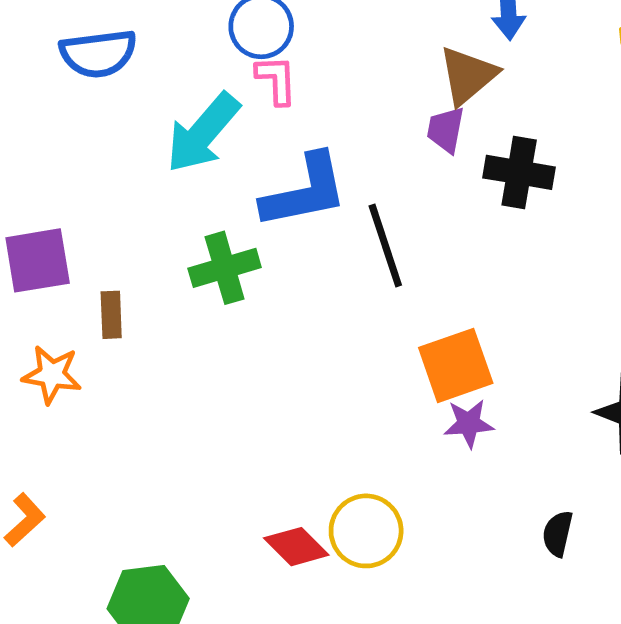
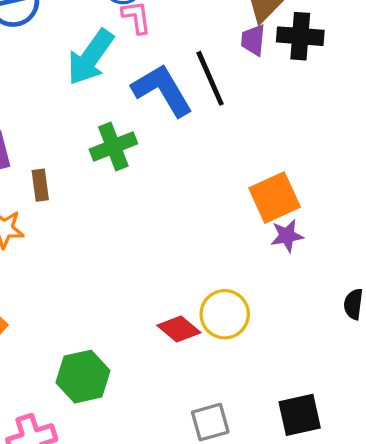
black cross: (519, 172) -> (300, 36), moved
blue L-shape: (305, 191) -> (162, 90), turned -104
black line: (385, 246) -> (210, 78), moved

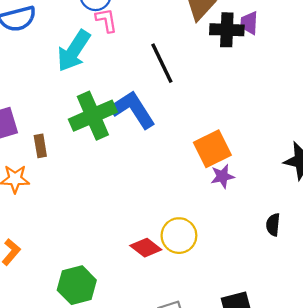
purple trapezoid: (253, 40) -> (249, 23), moved
blue L-shape: (162, 90) -> (133, 110), moved
green cross: (113, 146) -> (93, 116), size x1.4

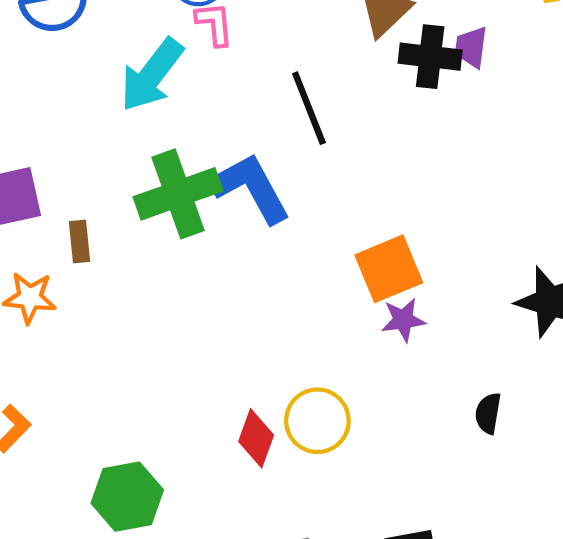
red diamond: (146, 248) -> (256, 438), turned 68

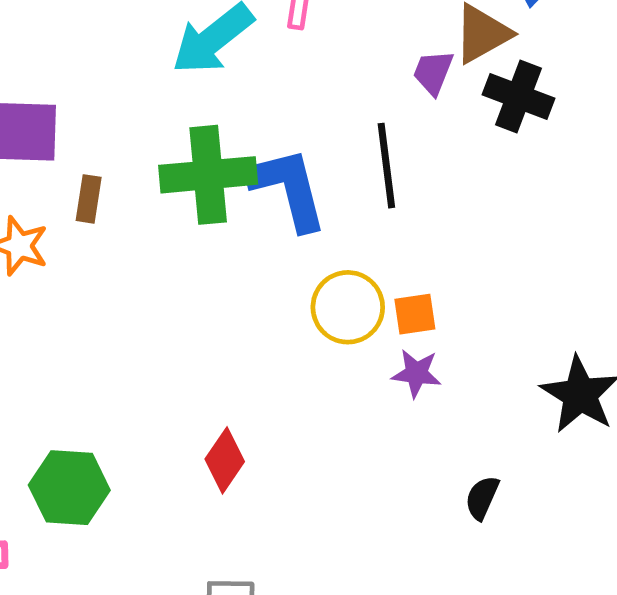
purple trapezoid: (471, 47) -> (433, 72), moved
black line: (309, 108) -> (386, 166), moved
orange square: (389, 269) -> (415, 314), size x0.6
yellow circle: (317, 421) -> (348, 307), moved

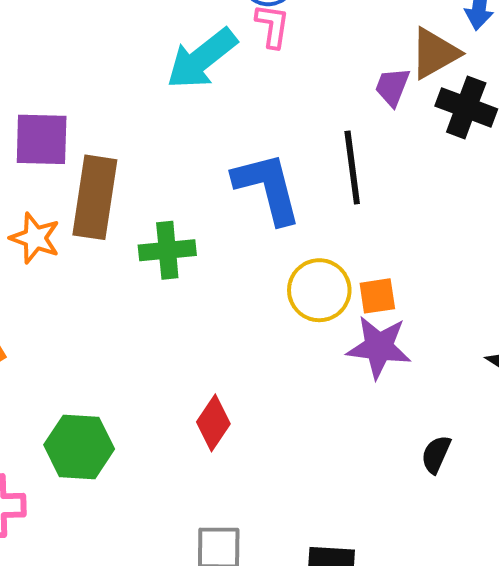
green cross: (208, 175) -> (167, 250), moved, size x0.7
brown rectangle: (89, 199) -> (95, 197), size x2.0
purple star: (416, 373) -> (379, 347), size x1.5

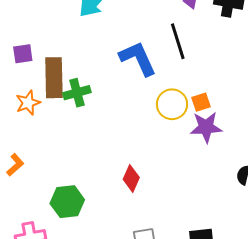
purple square: (42, 139) -> (23, 54), size x0.7
orange star: (35, 238) -> (28, 103), turned -30
green cross: (167, 250) -> (77, 93), moved

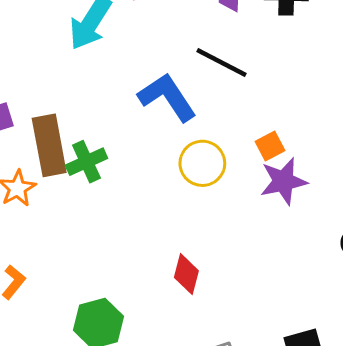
black line: (178, 41) -> (222, 63), turned -36
yellow circle: (172, 104) -> (202, 163), moved

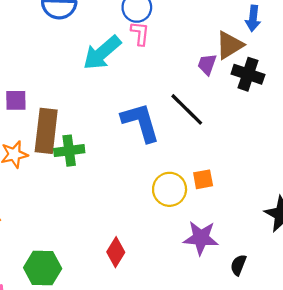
yellow circle: (202, 163) -> (170, 189), moved
purple star: (283, 181) -> (201, 238), moved

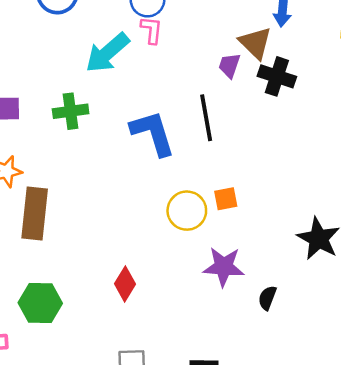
brown triangle: (230, 45) -> (255, 43), turned -44
black line: (187, 109) -> (206, 118), turned 36
brown rectangle: (46, 131) -> (35, 214), moved
green cross: (69, 151) -> (71, 111), moved

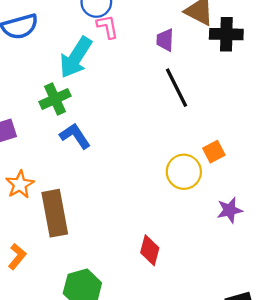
purple trapezoid: (229, 65) -> (165, 40), moved
green cross: (71, 111) -> (55, 99), moved
blue L-shape: (153, 133) -> (75, 136), moved, size x0.7
purple star: (224, 267) -> (230, 210), size x0.7

